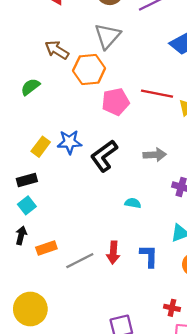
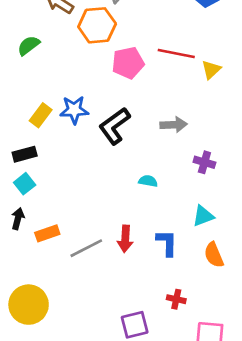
red cross: (172, 308) -> (176, 299), moved

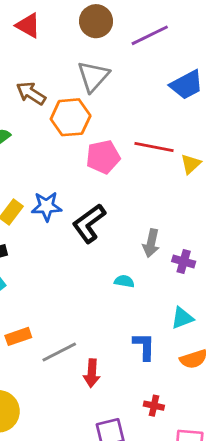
gray arrow: (174, 125) -> (151, 243), moved, turned 105
red arrow: (125, 239) -> (92, 373), moved
orange semicircle: (214, 255) -> (194, 359), turned -85

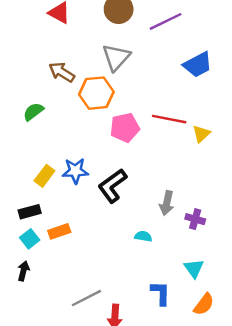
cyan triangle: (182, 318) -> (194, 268), turned -45
orange rectangle: (18, 336) -> (59, 231), moved
orange semicircle: (194, 359) -> (204, 304), turned -35

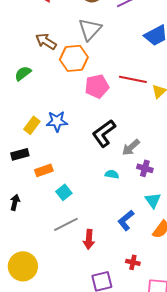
black L-shape: (112, 186) -> (104, 133), moved
gray arrow: (167, 203) -> (131, 147), turned 36
purple cross: (195, 219) -> (145, 168), moved
cyan square: (30, 239) -> (64, 192), moved
blue L-shape: (161, 293) -> (126, 220), turned -130

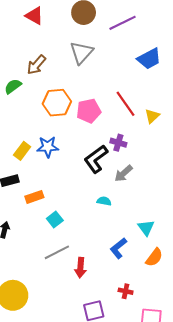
brown arrow: (46, 41) -> (36, 65), turned -80
orange hexagon: (74, 58) -> (57, 103), moved
green semicircle: (23, 73) -> (13, 86), moved
red line: (133, 79) -> (126, 104), turned 44
purple cross: (145, 168) -> (118, 143), moved

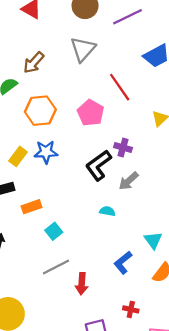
orange hexagon: (57, 103) -> (40, 111), moved
red line: (126, 104) -> (120, 87), moved
pink pentagon: (89, 111) -> (91, 113), turned -30

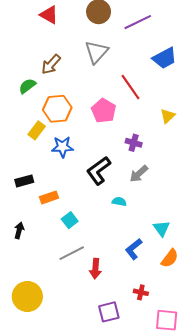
yellow rectangle: (18, 156) -> (37, 130), moved
black L-shape: (98, 165) -> (99, 171), moved

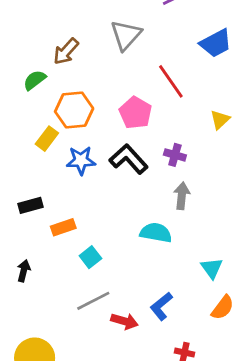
black L-shape: (99, 171) -> (129, 159), moved, turned 84
gray arrow: (139, 174) -> (182, 196), turned 138
cyan semicircle: (119, 202) -> (156, 233), size x1.6
blue L-shape: (134, 249) -> (161, 306), moved
red arrow: (95, 269) -> (125, 321), turned -78

